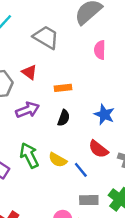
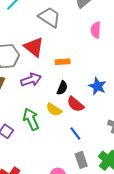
red triangle: (29, 72) -> (34, 47), size x1.5
red semicircle: (98, 149) -> (75, 104), moved
yellow semicircle: (58, 160) -> (54, 110), moved
gray rectangle: (89, 200) -> (81, 160), turned 70

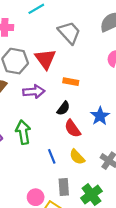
yellow semicircle: (54, 110) -> (77, 157), moved
blue line: (75, 133) -> (52, 156), moved

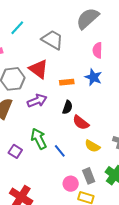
blue star: (100, 116) -> (93, 77), moved
blue line: (52, 156) -> (60, 151), moved
pink circle: (36, 197) -> (71, 184), moved

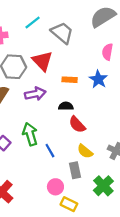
cyan line: (17, 28) -> (33, 22), moved
black semicircle: (67, 107) -> (66, 106), turned -120
gray rectangle: (89, 176) -> (75, 170), moved

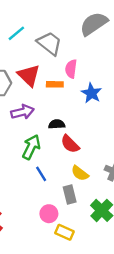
pink semicircle: (107, 52) -> (71, 69), moved
orange rectangle: (70, 80) -> (55, 84), moved
green arrow: (30, 134) -> (31, 147), moved, turned 45

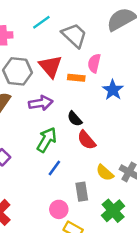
black semicircle: (57, 124) -> (75, 119), turned -133
yellow semicircle: (80, 173) -> (105, 173), moved
blue line: (41, 174) -> (54, 168), turned 63

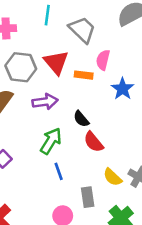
cyan line: (41, 22) -> (47, 15), turned -48
blue line: (54, 168) -> (59, 171), turned -56

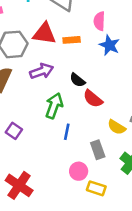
pink semicircle: (103, 60) -> (99, 21), moved
red triangle: (56, 62) -> (44, 34), turned -30
blue line: (59, 171) -> (67, 132), turned 42

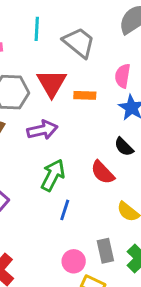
red triangle: (44, 34) -> (52, 83), turned 45
black semicircle: (77, 80) -> (124, 147), moved
gray rectangle: (98, 150) -> (105, 251), moved

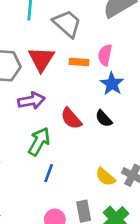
orange rectangle: (85, 95) -> (79, 62), moved
red semicircle: (103, 172) -> (71, 119), moved

